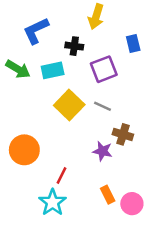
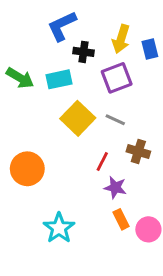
yellow arrow: (96, 17) -> (121, 39), moved
blue L-shape: (36, 31) -> (62, 26), moved
purple star: (102, 151) -> (115, 188), moved
red line: (61, 175) -> (102, 162), moved

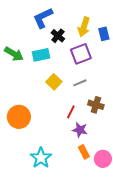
black cross: (84, 52) -> (58, 36), turned 32
yellow square: (78, 118) -> (54, 82), size x0.7
gray line: (115, 120) -> (80, 83), turned -48

